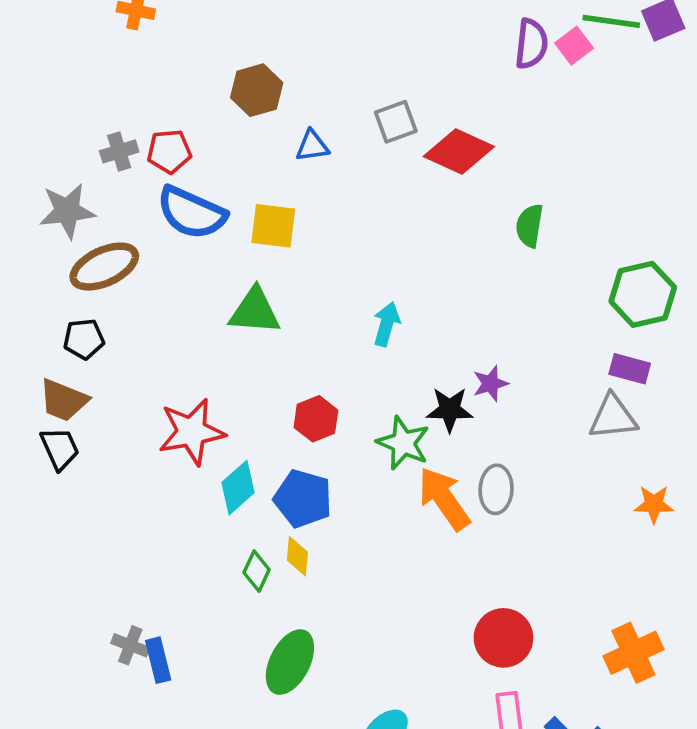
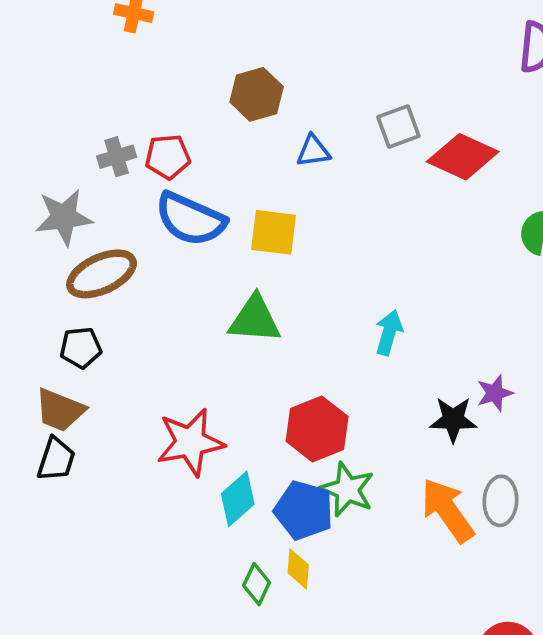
red hexagon: (316, 419) -> (317, 429), size x1.4
green star: (403, 443) -> (347, 489), moved
black trapezoid: (60, 449) -> (56, 459), turned 42

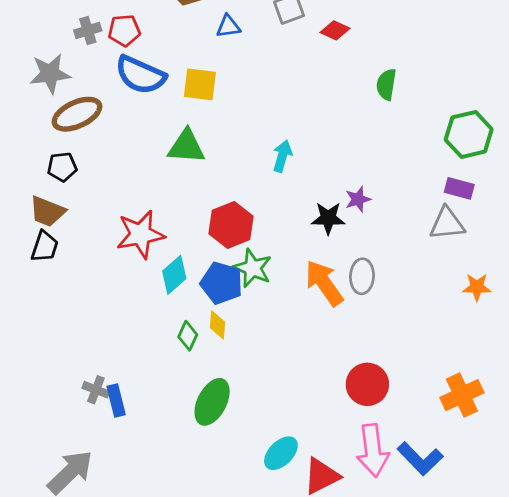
red diamond: (463, 157) -> (335, 30), size x0.6

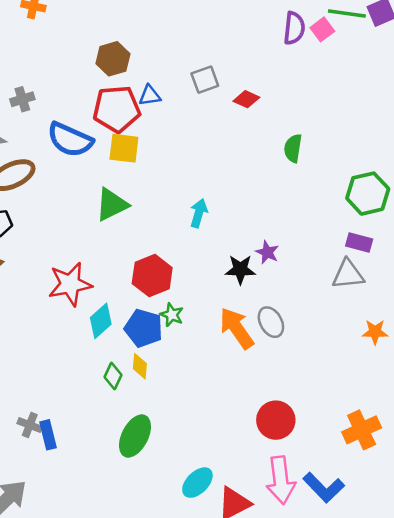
red pentagon: (124, 30) -> (117, 109), moved, size x1.6
green triangle: (186, 147) -> (112, 205), turned -30
purple star: (358, 199) -> (267, 252), turned -30
green star: (253, 268) -> (172, 315), size x0.7
gray ellipse: (362, 276) -> (271, 322), turned -32

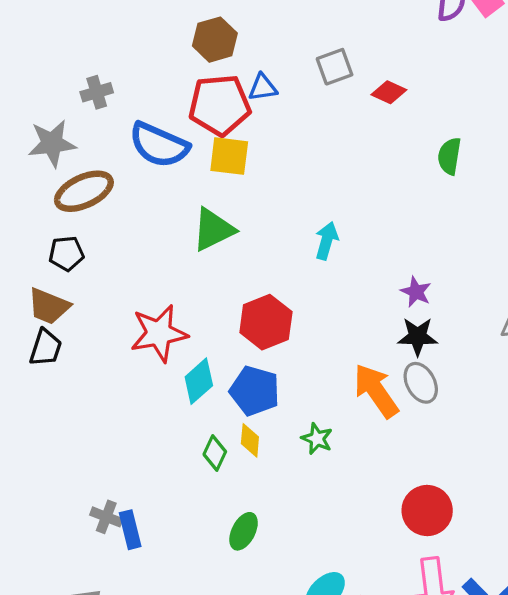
black star: (240, 269) -> (418, 337), moved
green star: (172, 315) -> (317, 439), moved
green ellipse: (135, 436) -> (244, 531), size x0.7

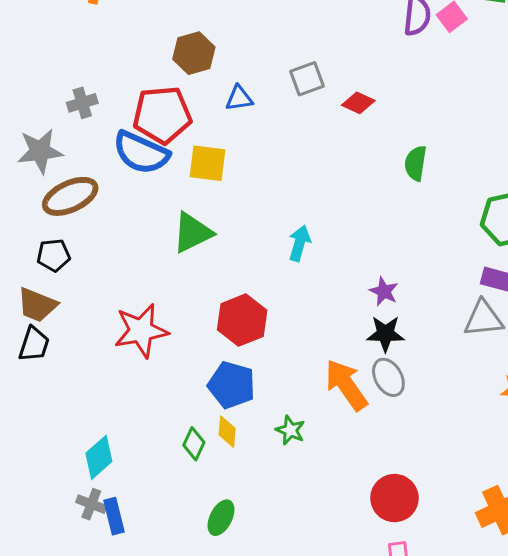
red pentagon: (220, 105) -> (162, 115), moved
cyan diamond: (199, 381) -> (99, 457), moved

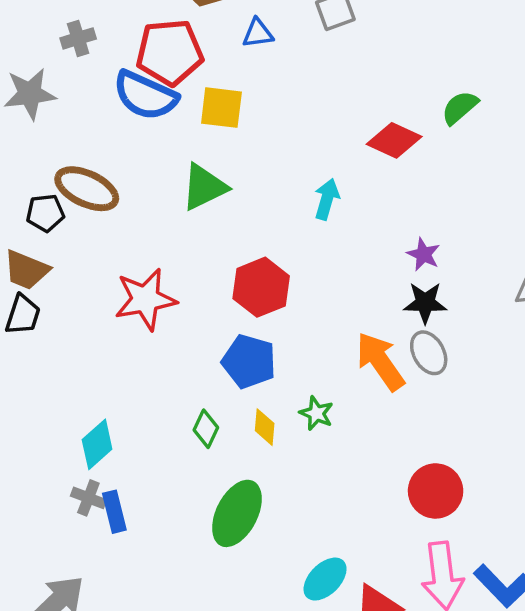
red diamond: (358, 103) -> (394, 140), moved, size x1.4
green semicircle: (416, 163) -> (460, 108), turned 40
brown ellipse: (70, 196) -> (87, 189), moved, turned 50
yellow diamond: (227, 432) -> (265, 427), moved
green ellipse: (221, 518) -> (237, 513), size x1.6

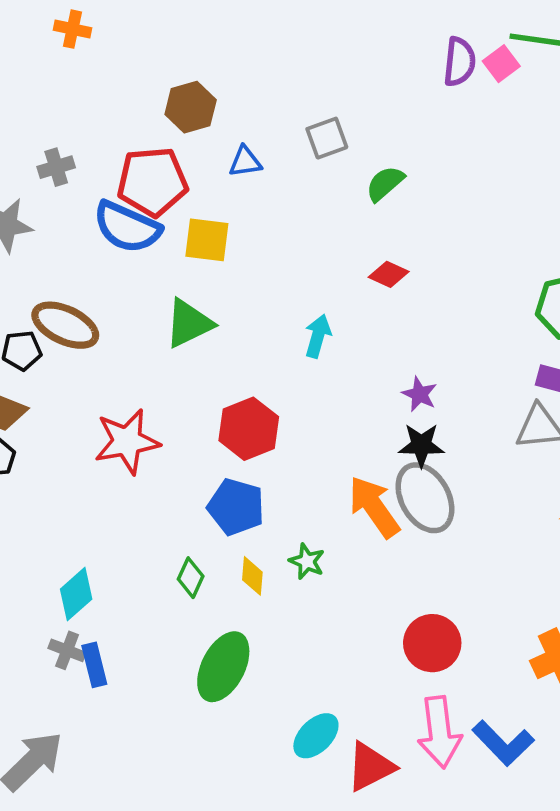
green semicircle: (460, 108) -> (385, 183), moved
red diamond: (394, 140) -> (389, 274), size x0.7
gray ellipse: (429, 353) -> (425, 498), size x1.5

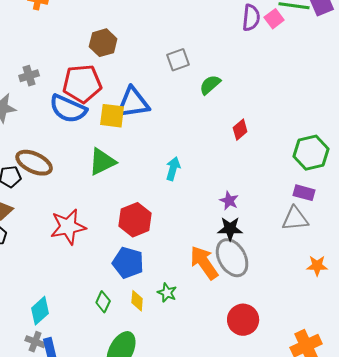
blue triangle: (245, 162) -> (133, 103), moved, size x1.8
red diamond: (389, 274) -> (240, 130), moved, turned -65
red circle: (432, 643) -> (243, 320), moved

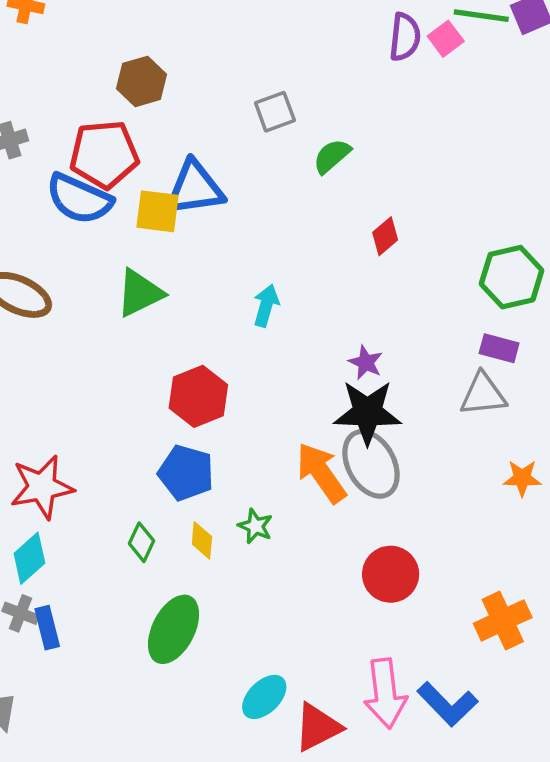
red star: (68, 227) -> (42, 487), moved
black star: (230, 229) -> (367, 412), size x1.5

